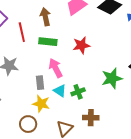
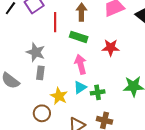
gray rectangle: (40, 83) -> (40, 73), moved
cyan triangle: (60, 91) -> (80, 87), turned 40

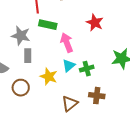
green rectangle: (79, 37) -> (48, 25), moved
red star: (111, 48) -> (95, 23), turned 30
brown circle: (42, 113) -> (21, 88), moved

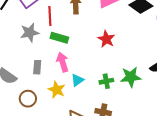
gray star: (21, 36) -> (30, 33), moved, turned -30
pink arrow: (67, 43) -> (63, 62), moved
green cross: (87, 69) -> (106, 81), moved

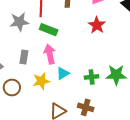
red star: (106, 39) -> (97, 25), moved
yellow star: (57, 90) -> (41, 81), turned 30

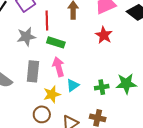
gray rectangle: (24, 57) -> (33, 71), size x1.5
brown circle: (12, 87) -> (42, 114), moved

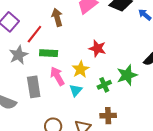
red line: (47, 21) -> (34, 34), turned 54
red star: (104, 35) -> (97, 48), moved
yellow star: (52, 94) -> (81, 69), moved

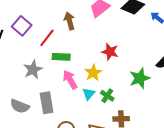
gray star: (18, 55) -> (33, 70), moved
green cross: (104, 85) -> (107, 96), moved, turned -32
gray rectangle: (34, 87) -> (47, 103), moved

